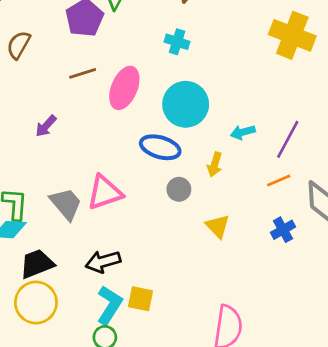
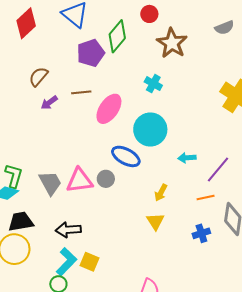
brown semicircle: (19, 45) -> (38, 77), moved
purple arrow: (46, 126) -> (49, 103), moved
yellow arrow: (215, 164) -> (161, 193), moved
gray circle: (179, 189) -> (106, 179), moved

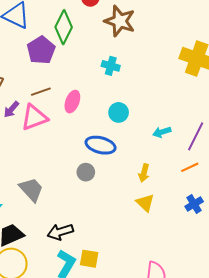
pink ellipse: (109, 109) -> (72, 102), size x0.7
cyan circle: (150, 129) -> (119, 112), size x0.6
pink triangle: (80, 181) -> (34, 117), moved

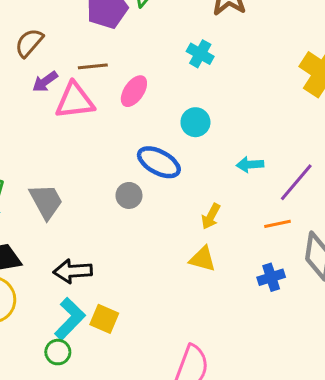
yellow triangle: (145, 203) -> (202, 259), turned -42

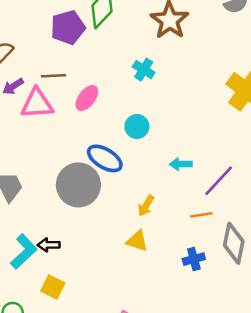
gray circle: (129, 195) -> (78, 185), size x2.0
black arrow: (73, 271) -> (49, 245), moved, size x0.7
cyan L-shape: (70, 319) -> (24, 251), moved

